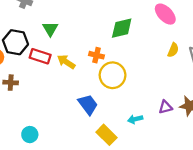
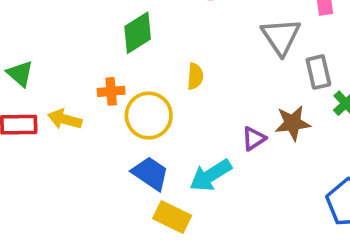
yellow semicircle: (173, 50) -> (195, 76), moved
blue trapezoid: (88, 105) -> (150, 173), moved
cyan arrow: (135, 119) -> (211, 175), size x1.6

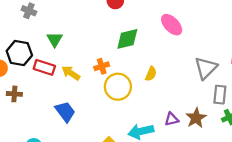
orange cross: (111, 91) -> (102, 66), turned -32
brown star: (293, 123) -> (196, 118), turned 30
blue trapezoid: (150, 173) -> (65, 112), moved

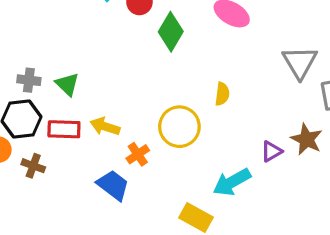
gray cross: (29, 11) -> (29, 80), moved
green diamond: (127, 39) -> (171, 32), moved, turned -30
orange cross: (102, 66) -> (138, 154), moved
brown cross: (14, 94) -> (33, 166), moved, turned 32

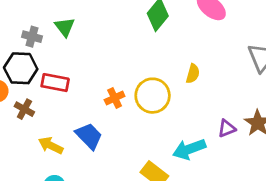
green triangle: (67, 84) -> (65, 27), moved
yellow arrow: (105, 126) -> (51, 145), moved
orange cross: (138, 154) -> (115, 98), moved

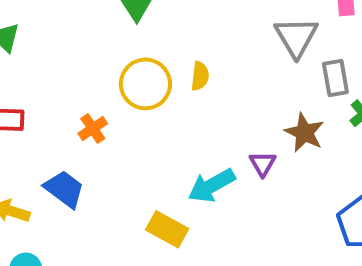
yellow circle: (153, 96) -> (145, 84), moved
purple triangle: (227, 128) -> (263, 164), moved, turned -30

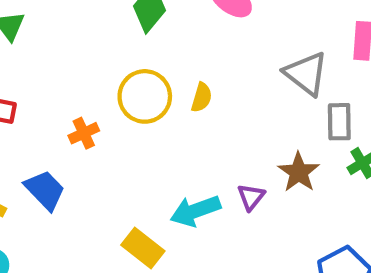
gray triangle: (296, 37) -> (306, 74), turned -30

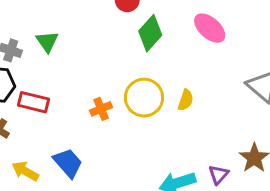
orange cross: (84, 133) -> (101, 109), moved

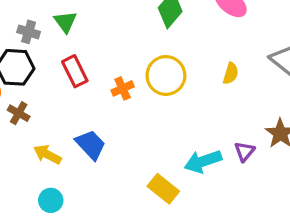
yellow semicircle: (186, 100) -> (231, 73), moved
red rectangle: (34, 102) -> (75, 71), moved, turned 52

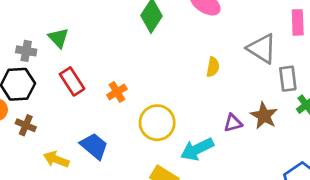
yellow circle: (166, 75) -> (157, 123), moved
purple triangle: (245, 151) -> (233, 123), moved, turned 42

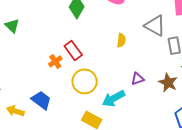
red rectangle: (72, 81) -> (73, 50), moved
brown star: (264, 116) -> (168, 83), moved

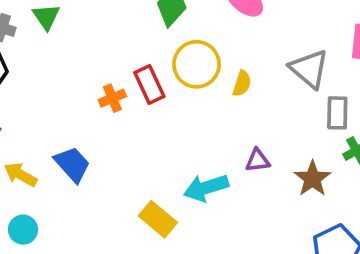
yellow circle: (85, 81) -> (196, 64), moved

